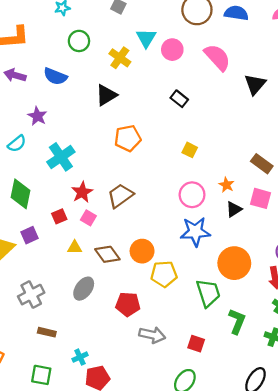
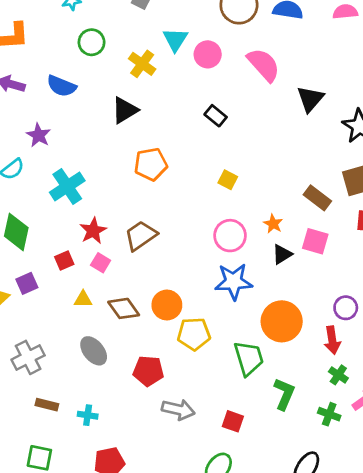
gray ellipse: (84, 289) -> (94, 351), turned -75
cyan cross: (80, 357) -> (88, 415), moved, turned 32

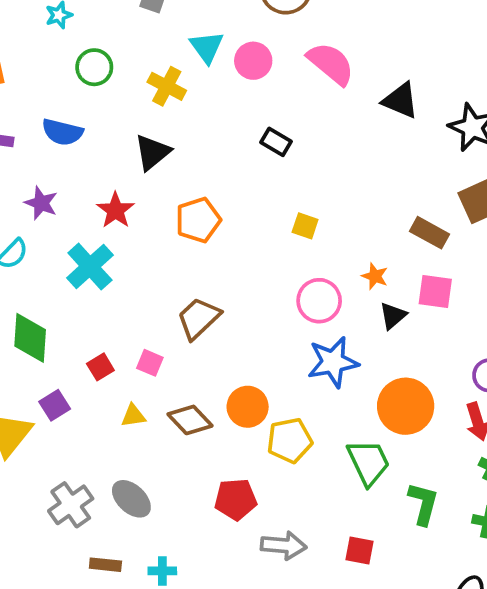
black triangle: (310, 99) -> (400, 101), turned -40
red star: (93, 231) -> (116, 210), moved
gray ellipse: (94, 351) -> (131, 499), moved

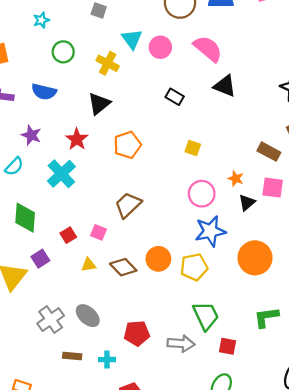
black triangle: (400, 101) -> (225, 86), moved
yellow pentagon: (290, 440) -> (194, 267), moved
green trapezoid: (368, 462) -> (206, 316), moved
red pentagon: (236, 499) -> (137, 333), moved
green L-shape: (423, 504) -> (266, 317), turned -112

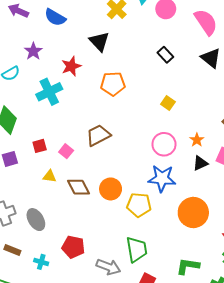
black triangle: (99, 104) -> (99, 41), turned -50

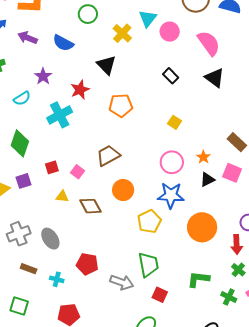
orange circle: (111, 189) -> (123, 190), moved
yellow pentagon: (139, 205) -> (149, 221), turned -30

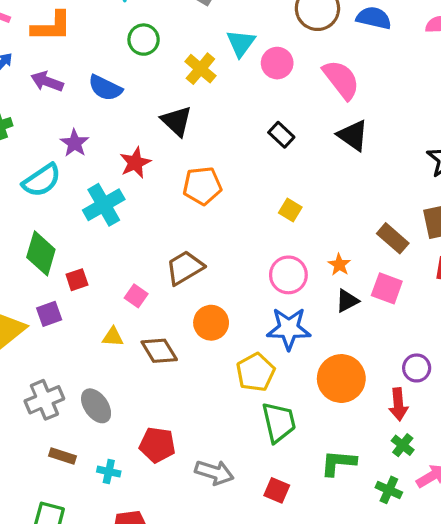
cyan semicircle: (22, 98) -> (42, 180), size x1.4
red square: (52, 167) -> (77, 280), moved
green trapezoid: (148, 265) -> (279, 422), moved

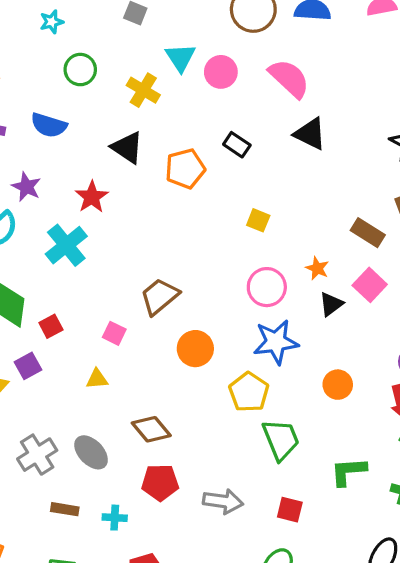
orange pentagon: (202, 186) -> (185, 169), moved
pink square: (387, 288) -> (370, 285), turned 32
brown diamond: (159, 351) -> (151, 429), moved
orange circle: (341, 379) -> (338, 385), size x0.6

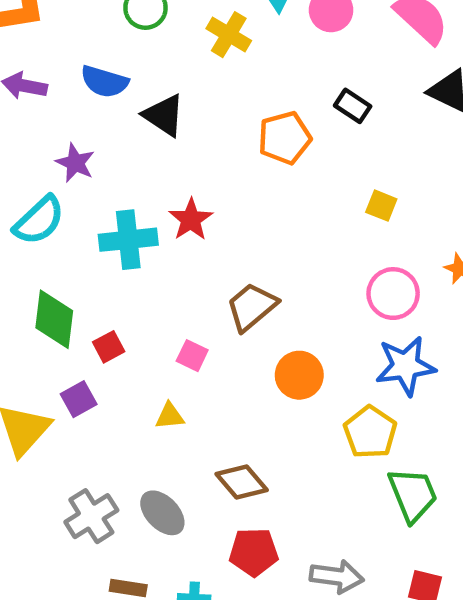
black triangle: (127, 148) -> (164, 115), moved
red star: (92, 197) -> (191, 220), moved
cyan cross: (66, 245) -> (128, 240), turned 33

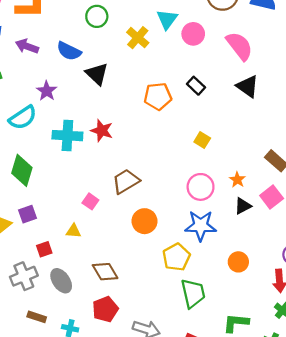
red star: (191, 220) -> (102, 131), turned -30
red square: (109, 347) -> (44, 249), moved
red pentagon: (254, 552) -> (105, 309), turned -30

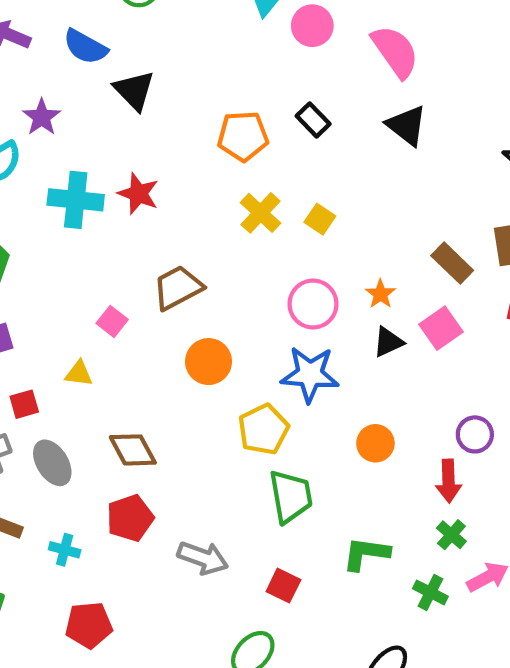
yellow cross: (138, 38) -> (261, 213), moved

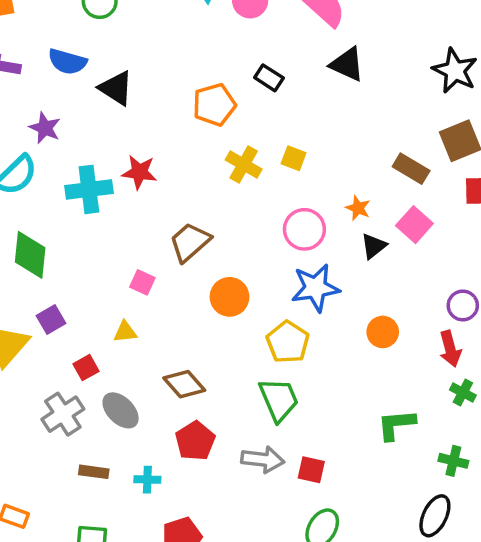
green trapezoid: (291, 496) -> (279, 399), moved
red square: (283, 586) -> (311, 470), moved
green cross: (430, 592) -> (453, 461), moved

